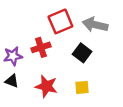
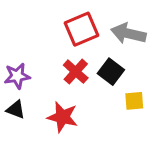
red cross: (41, 47) -> (76, 72), moved, turned -30
yellow square: (82, 87) -> (134, 101), moved

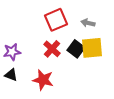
gray arrow: (128, 34) -> (88, 23), size x0.6
yellow square: (134, 101) -> (92, 48), moved, size x1.6

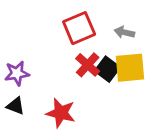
red cross: (52, 49) -> (88, 65), moved

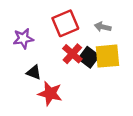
purple star: (17, 73) -> (23, 39), moved
black triangle: (15, 106) -> (34, 72), moved

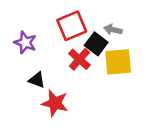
purple star: (23, 39) -> (25, 43), turned 30
black square: (89, 57) -> (96, 44), moved

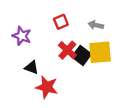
red square: (72, 26) -> (61, 22), size x0.6
black square: (96, 44) -> (82, 55), moved

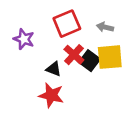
red square: (61, 22) -> (67, 24), size x1.6
black triangle: (32, 67) -> (54, 69), moved

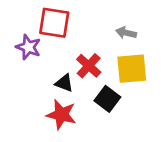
red square: (67, 24) -> (54, 23), moved, turned 32
black square: (90, 61) -> (107, 99), moved

